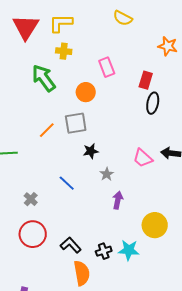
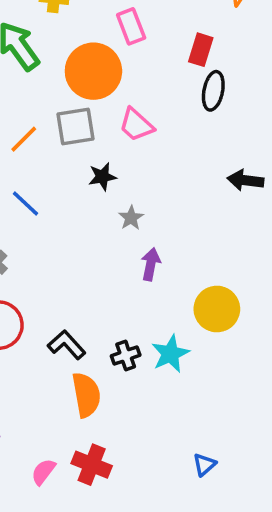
orange circle: (86, 92) -> (93, 71), size x1.6
pink trapezoid: (143, 158) -> (136, 125), moved
blue line: (67, 183) -> (26, 203), moved
cyan star: (129, 250) -> (170, 354), turned -30

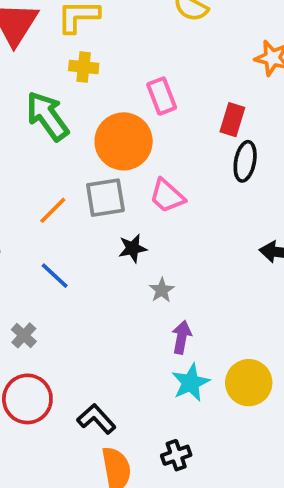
cyan star: (170, 354) -> (191, 383), moved
black cross: (126, 356) -> (176, 455), moved

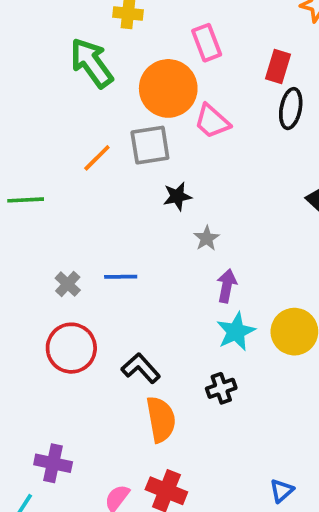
pink trapezoid: (167, 196) -> (212, 121), moved
blue line: (55, 276) -> (121, 277), moved, turned -44
black cross: (176, 455) -> (221, 388), moved

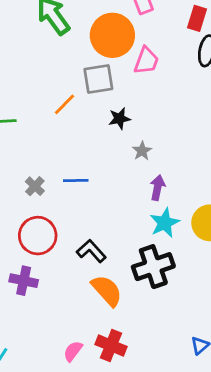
pink trapezoid: (212, 121) -> (146, 61), turned -112
orange line: (97, 158) -> (64, 104), moved
black cross: (221, 388) -> (153, 267), size x1.8
orange semicircle: (161, 419) -> (107, 291), turned -32
purple cross: (53, 463) -> (24, 281), moved

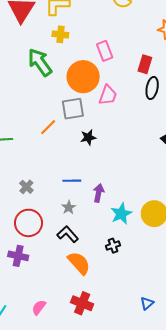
gray star: (142, 151) -> (69, 207), moved
blue line: (76, 181) -> (72, 181), moved
purple arrow: (158, 188) -> (99, 193), moved
black cross: (153, 267) -> (113, 246), size x0.5
pink semicircle: (73, 351) -> (39, 307), moved

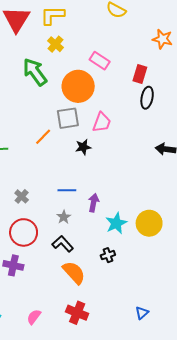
yellow cross: (60, 34) -> (55, 44), turned 35
pink rectangle: (105, 51) -> (100, 61), turned -36
pink trapezoid: (108, 95) -> (102, 122), moved

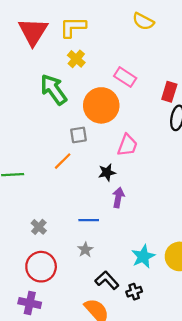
gray square: (68, 118) -> (79, 135), moved, size x0.7
purple arrow: (94, 203) -> (118, 197), moved
black L-shape: (63, 244) -> (107, 280), moved

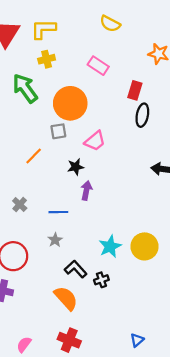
yellow cross: (76, 59) -> (47, 59), turned 35
pink rectangle: (125, 77) -> (98, 66), moved
gray square: (79, 135) -> (58, 131), moved
pink trapezoid: (127, 145) -> (95, 141), turned 30
gray cross: (39, 227) -> (20, 204), moved

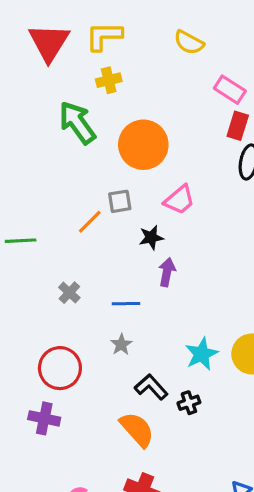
yellow semicircle: (110, 24) -> (189, 42), moved
pink rectangle: (98, 66) -> (230, 90), moved
gray square: (58, 131) -> (120, 201), moved

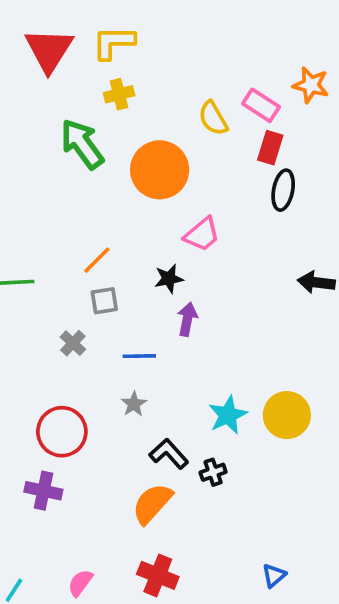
yellow semicircle: (189, 42) -> (213, 118), moved, turned 32
gray square: (120, 201) -> (104, 301), moved
orange semicircle: (137, 429) -> (152, 504), turned -96

